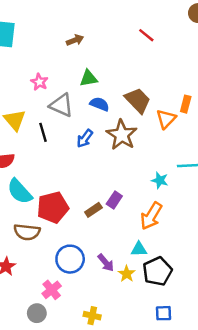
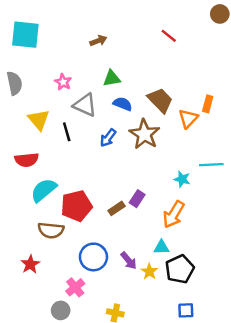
cyan semicircle: (20, 191) -> (44, 190), turned 92

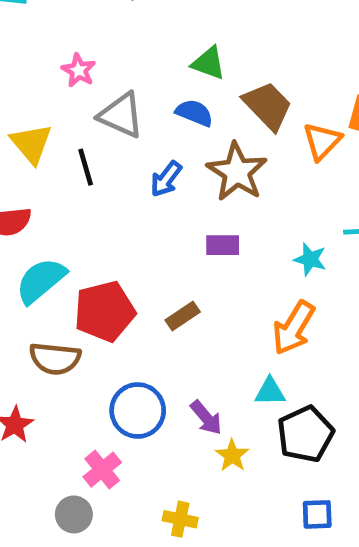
green triangle: (112, 78) -> (209, 63), moved, turned 30
purple rectangle: (137, 199) -> (223, 245), moved, turned 56
yellow star: (149, 272) -> (232, 455), moved

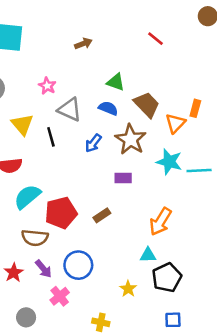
cyan star: (310, 259) -> (169, 162), moved, size x1.5
purple arrow: (206, 418) -> (43, 269), moved
gray circle: (74, 514) -> (26, 317), moved

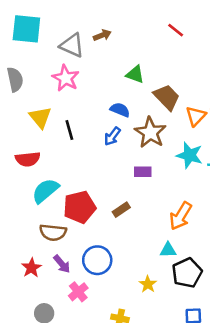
pink star: (47, 86) -> (66, 78), size x1.5
blue semicircle: (108, 108) -> (120, 110), moved
gray triangle: (70, 110) -> (72, 45), moved

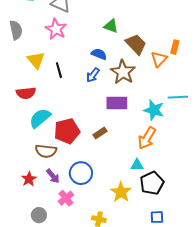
cyan star: (189, 155) -> (154, 110), moved
purple rectangle: (143, 172) -> (117, 103), size x1.5
yellow star: (148, 284) -> (121, 192), size x1.5

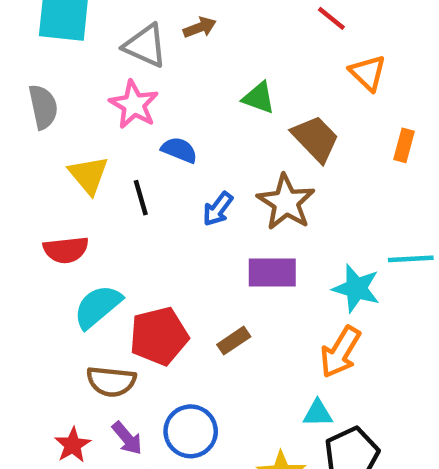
blue semicircle: (99, 54) -> (179, 150), moved
orange triangle: (159, 59) -> (368, 73), moved, turned -30

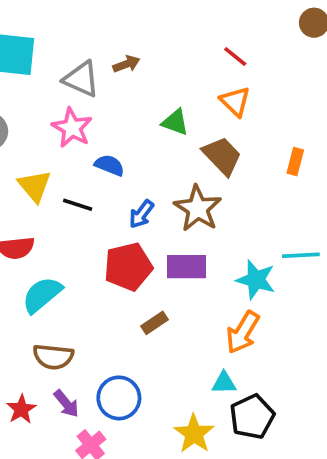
orange triangle: (368, 73) -> (235, 102), moved
black line: (141, 198) -> (78, 205), turned -56
red pentagon: (159, 336) -> (128, 267), moved

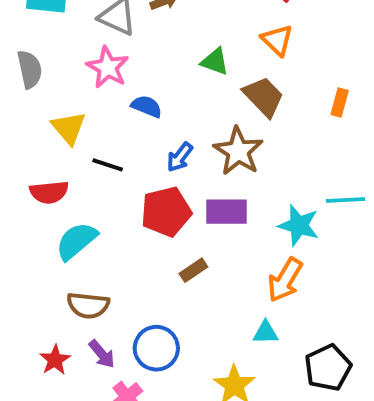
black line: (78, 205) -> (108, 165), moved
black pentagon: (252, 417) -> (328, 368), moved

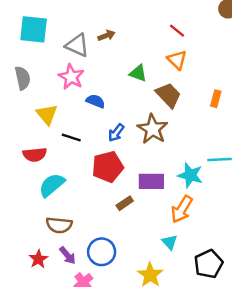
purple rectangle: (227, 212) -> (151, 181), moved
cyan triangle: (266, 333) -> (170, 242), turned 49

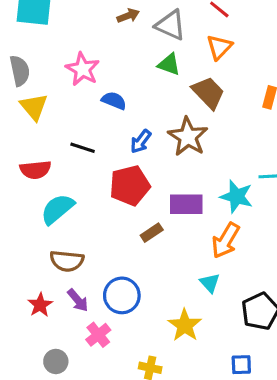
gray triangle: (77, 45) -> (171, 25), moved
orange triangle: (177, 60) -> (219, 47), turned 30
yellow triangle: (47, 114) -> (34, 107), moved

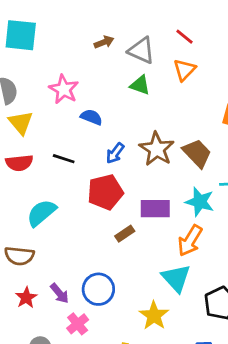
brown trapezoid: (208, 93) -> (197, 153), moved
red semicircle: (35, 170) -> (19, 163), moved
brown semicircle: (67, 261) -> (19, 256), moved
cyan triangle: (210, 283) -> (176, 278), size x1.6

